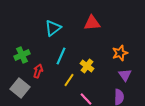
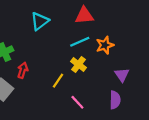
orange star: (120, 53) -> (105, 45), moved
cyan line: (61, 56) -> (80, 42), moved, turned 42

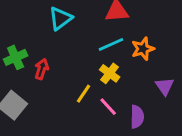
red arrow: (23, 70) -> (42, 69), moved
purple semicircle: (115, 100) -> (137, 117), moved
pink line: (77, 102) -> (108, 107), moved

